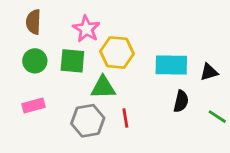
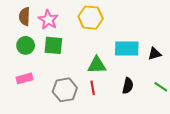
pink star: (86, 29) -> (48, 20), moved
yellow hexagon: (117, 53) -> (91, 18), moved
green triangle: (103, 87) -> (97, 65), moved
black semicircle: (181, 101) -> (128, 86), moved

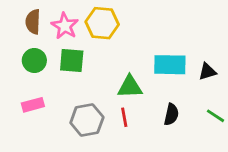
yellow hexagon: (91, 18) -> (102, 23), moved

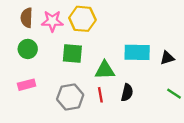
pink star: (65, 26) -> (52, 21), turned -30
green square: (72, 60) -> (72, 53), moved
black semicircle: (171, 114) -> (127, 93), moved

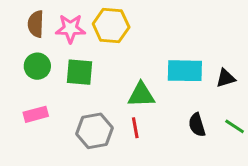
green square: (72, 53) -> (79, 72), moved
black semicircle: (127, 93) -> (197, 125), moved, turned 150

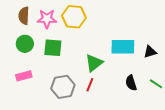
green triangle: (141, 95) -> (94, 63), turned -36
red line: (135, 128) -> (90, 85), turned 32

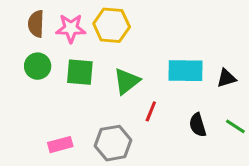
green triangle: (94, 63) -> (127, 81), moved
pink rectangle: (24, 76) -> (60, 145), moved
red line: (90, 85) -> (151, 111), moved
gray hexagon: (63, 87) -> (113, 143), moved

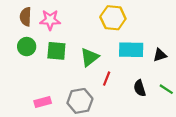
yellow hexagon: (112, 25) -> (113, 18), moved

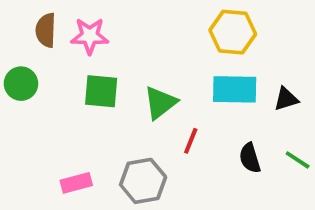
yellow hexagon: (113, 18) -> (233, 32), moved
green circle: (27, 47) -> (21, 84), moved

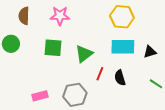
pink star: (90, 36) -> (60, 16), moved
black semicircle: (250, 158) -> (120, 78), moved

